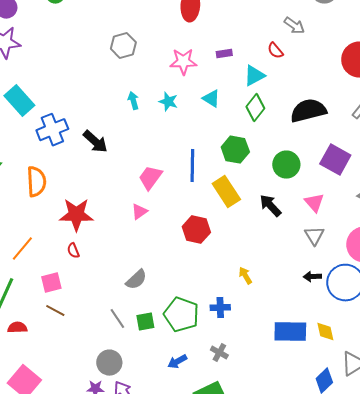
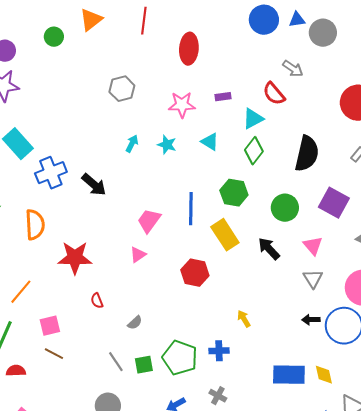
red semicircle: (275, 51) -> (274, 94), size x1.4
cyan arrow: (133, 101) -> (132, 144), turned 42
black semicircle: (308, 111) -> (307, 154), turned 117
red semicircle: (73, 251) -> (97, 301), moved
gray semicircle: (136, 280) -> (135, 323), size x0.7

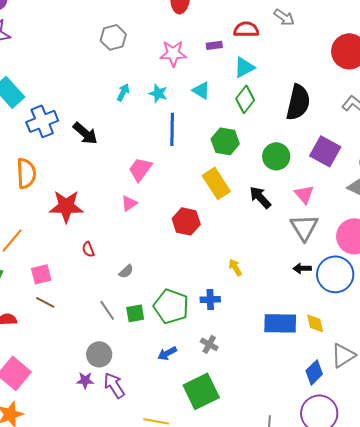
red semicircle: (274, 94) -> (246, 29), moved, turned 130
blue line: (191, 209) -> (172, 129), moved
gray triangle: (313, 279) -> (304, 227), size x1.4

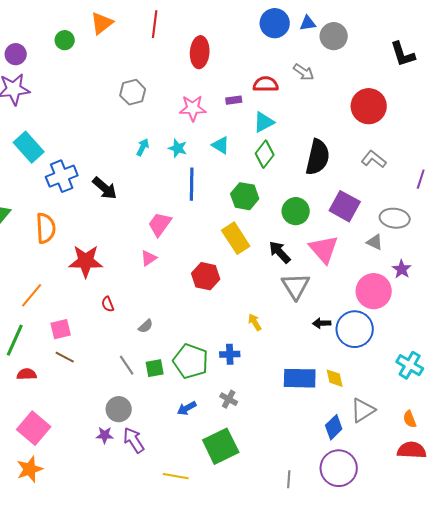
pink triangle: (304, 194) -> (324, 249), size x1.5
gray triangle: (304, 227) -> (296, 286), moved

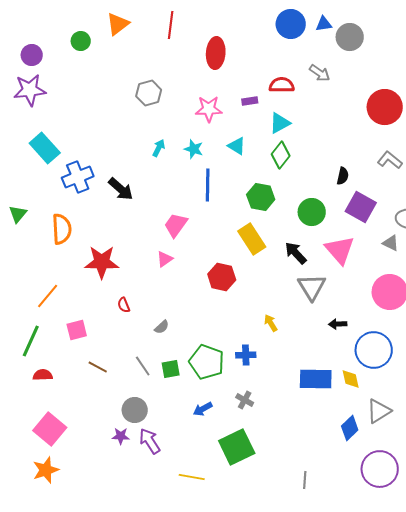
black semicircle: (318, 157) -> (343, 176), moved, size x0.5
blue circle: (355, 329) -> (374, 350), moved
brown line: (65, 357) -> (98, 367), moved
purple circle: (339, 468) -> (380, 469), moved

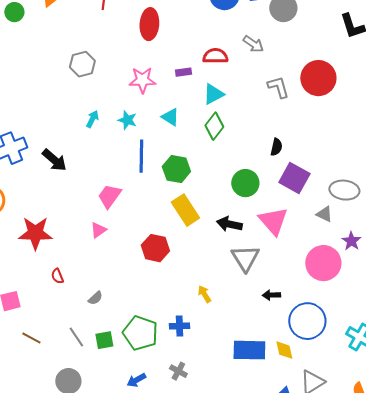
gray L-shape: (390, 160) -> (278, 87), moved, turned 35
green hexagon: (261, 197) -> (176, 169), moved
black arrow: (296, 253) -> (229, 224), turned -35

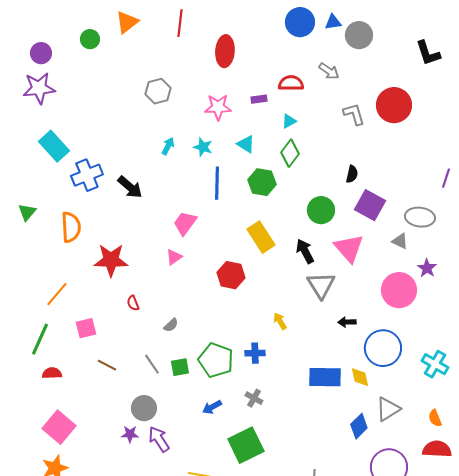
cyan triangle: (213, 94) -> (289, 121), size x0.7
green hexagon: (176, 169) -> (262, 182), moved
black arrow: (229, 224) -> (305, 251), turned 50

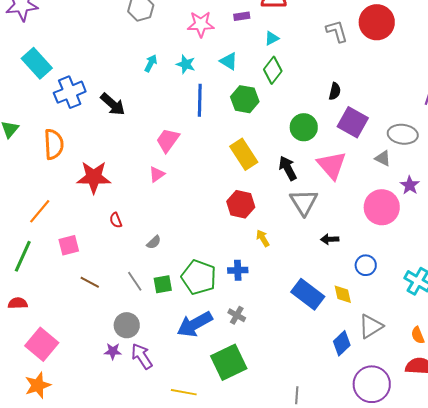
red hexagon: (231, 275) -> (241, 204), moved
blue circle: (383, 348) -> (366, 265), size x0.6
red semicircle: (52, 373) -> (18, 303), moved
blue rectangle: (325, 377) -> (308, 294), turned 36
blue arrow: (212, 407) -> (195, 324), size x1.8

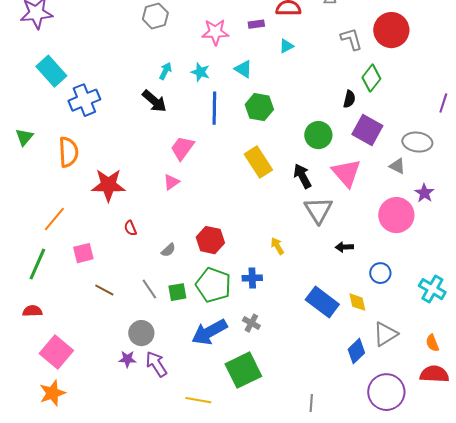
green diamond: (273, 70) -> (371, 78), moved
black arrow: (113, 104) -> (154, 101), moved
red hexagon: (241, 204) -> (210, 240), moved

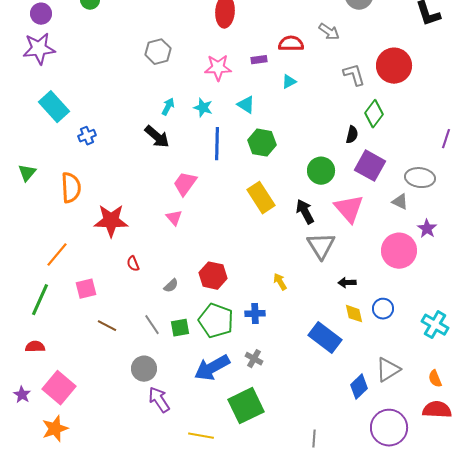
blue cross: (84, 100) -> (87, 136), size x0.6
pink triangle: (171, 182) -> (174, 218), turned -36
yellow diamond: (357, 302) -> (354, 314), moved
purple star: (127, 359) -> (22, 395), moved, turned 30

